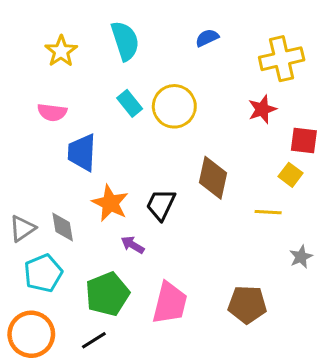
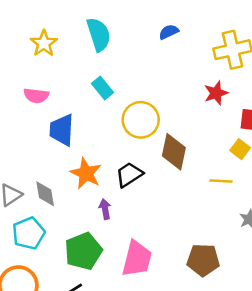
yellow circle: (174, 106) -> (141, 120), moved
black trapezoid: (161, 205) -> (129, 175), turned 32
purple arrow: (133, 245) -> (105, 209), turned 48

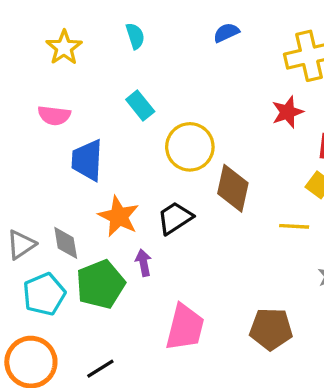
cyan semicircle: (99, 34) -> (135, 36), size x0.6
green pentagon: (83, 251) -> (100, 284), moved

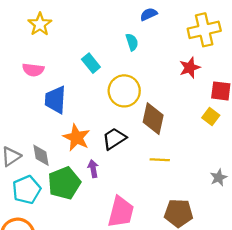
cyan semicircle: (135, 36) -> (132, 42), moved
yellow line: (294, 226) -> (160, 160), moved

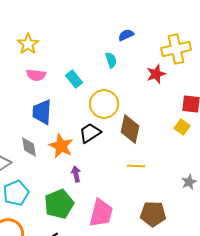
red star: (190, 68) -> (156, 74), moved
pink semicircle: (33, 70) -> (36, 75), moved
black trapezoid: (114, 139) -> (90, 133), moved
gray diamond: (41, 155) -> (29, 147), moved
green pentagon: (64, 183) -> (59, 204), moved

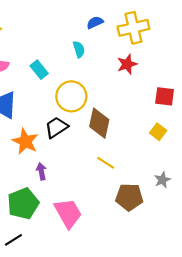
yellow cross: (176, 49) -> (133, 28), moved
yellow square: (182, 127) -> (158, 132), moved
yellow line: (136, 166) -> (106, 163), turned 30
pink trapezoid: (101, 213) -> (68, 213), turned -44
brown pentagon: (153, 214) -> (129, 197), moved

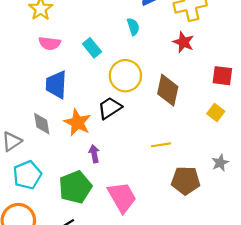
red star: (127, 64) -> (183, 42), turned -30
brown diamond: (99, 123) -> (168, 90), moved
yellow line: (106, 163) -> (161, 145), turned -42

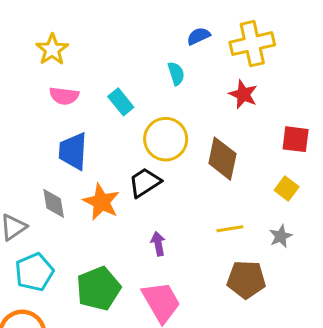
yellow line: (161, 145) -> (230, 229), moved
purple arrow: (94, 154) -> (158, 244), moved
gray star: (220, 163) -> (281, 236), moved

